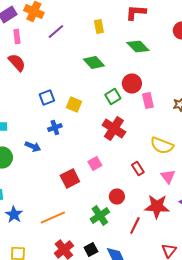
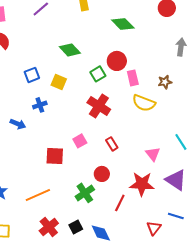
green diamond: (94, 62) -> (70, 50), moved
yellow semicircle: (162, 146) -> (144, 103), moved
red rectangle: (138, 168) -> (112, 144), moved
red square: (70, 178) -> (55, 156), turned 30

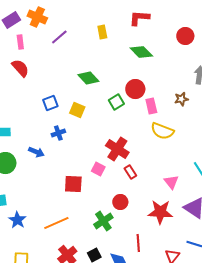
brown star: (165, 82) -> (181, 99), moved
red cross: (99, 106) -> (117, 149), moved
pink square: (80, 141) -> (98, 169), turned -32
red line: (120, 203) -> (138, 243), moved, turned -30

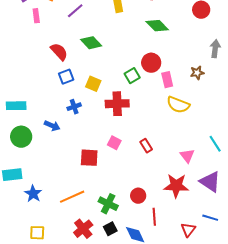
red semicircle: (20, 68) -> (59, 52), moved
green diamond: (88, 78) -> (91, 43), moved
red cross: (117, 149) -> (117, 104), moved, turned -35
red circle: (120, 202) -> (138, 196), moved
green cross: (103, 221) -> (108, 204), moved, turned -30

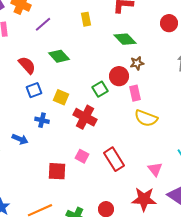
brown star: (197, 73) -> (137, 63), moved
red cross: (117, 104) -> (85, 117), turned 30
blue cross: (74, 107) -> (42, 120), turned 32
red rectangle: (146, 146) -> (114, 159), size x1.6

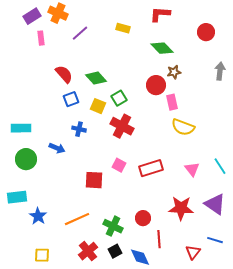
yellow rectangle: (86, 19) -> (123, 28), turned -64
green diamond: (59, 56) -> (96, 78), moved
green square: (100, 89) -> (119, 98), moved
red rectangle: (114, 159) -> (151, 168), turned -75
pink triangle: (155, 169) -> (192, 169), moved

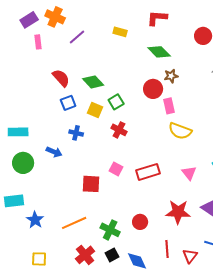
red cross: (122, 126) -> (119, 130), size x0.7
red line: (159, 239) -> (167, 249), moved

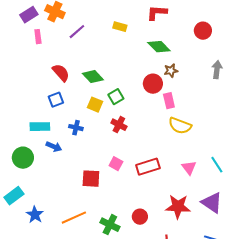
blue square: (68, 103) -> (56, 100), moved
cyan rectangle: (18, 132) -> (40, 127), moved
cyan rectangle: (14, 201) -> (14, 196), turned -30

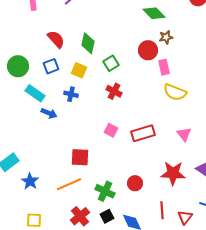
green diamond: (93, 77) -> (88, 43), turned 55
yellow square: (95, 105) -> (79, 70), moved
cyan rectangle: (40, 127) -> (35, 93), turned 36
green circle: (23, 158) -> (18, 66), moved
red square: (91, 179) -> (80, 157), moved

